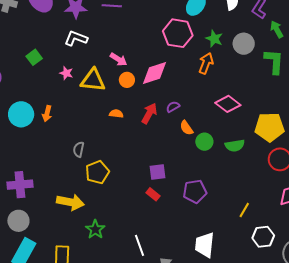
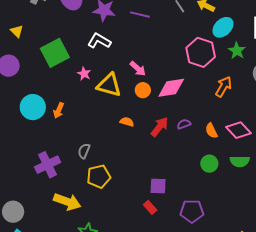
green star: (214, 39) -> (237, 51), moved
green square: (34, 57) -> (55, 53), size x1.8
orange semicircle: (186, 128) -> (211, 131), moved
green semicircle: (235, 146) -> (240, 161), moved
purple cross: (20, 185) -> (48, 165), moved, turned -30

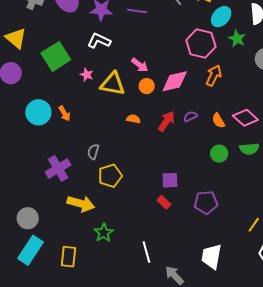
yellow triangle: (17, 31) -> (16, 38), size x1.6
orange arrow: (224, 87) -> (214, 76), moved
orange arrow: (59, 110) -> (64, 113), turned -49

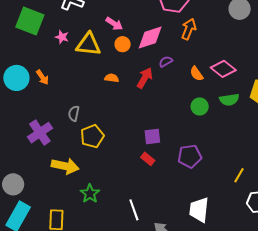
green square: (56, 56) -> (30, 21), turned -32
purple semicircle: (190, 116) -> (166, 62), moved

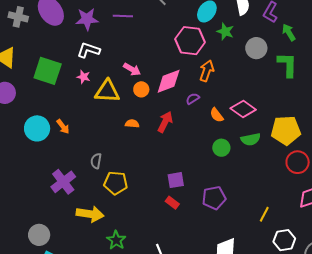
pink star: (62, 37) -> (83, 77), moved
purple semicircle: (166, 62) -> (193, 99), moved
yellow pentagon: (92, 136) -> (116, 183), turned 30

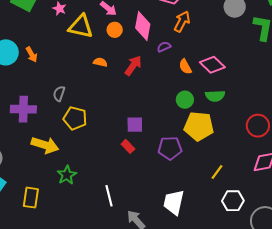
pink diamond: (169, 81) -> (143, 26), turned -68
yellow pentagon: (286, 130) -> (199, 126), moved
purple cross: (63, 182) -> (23, 109), turned 30

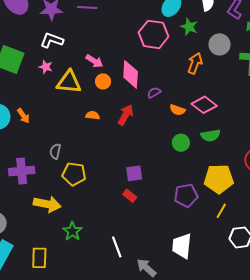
orange arrow: (182, 21) -> (195, 63), moved
orange semicircle: (185, 67) -> (177, 110), turned -35
yellow pentagon: (199, 126) -> (219, 179), moved
purple pentagon: (170, 148) -> (186, 195), moved

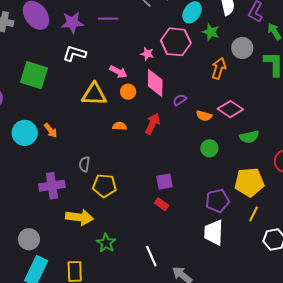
pink star: (46, 67) -> (147, 54), moved
green semicircle: (210, 135) -> (249, 137), moved
white trapezoid: (182, 246) -> (214, 232), moved

